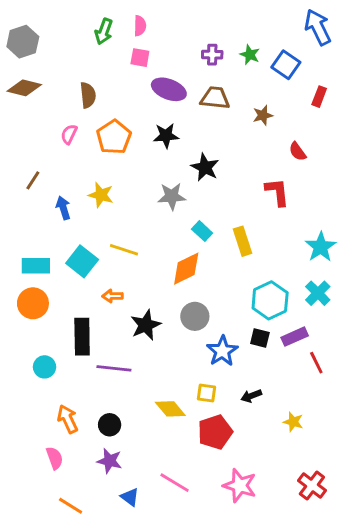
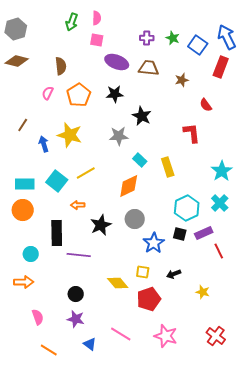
blue arrow: (318, 27) -> (227, 37), moved
red rectangle: (319, 97) -> (221, 67), size x1.5
yellow star: (101, 195) -> (70, 135), size x1.4
yellow line: (124, 250) -> (86, 173), turned -48
orange arrow: (68, 419) -> (24, 282), moved, turned 114

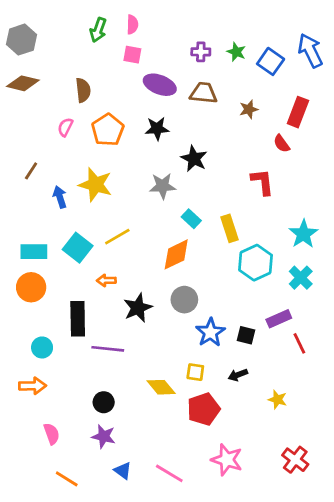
red rectangle: (221, 67) -> (298, 112), moved
cyan hexagon: (187, 208) -> (256, 263), moved
black square: (180, 234) -> (246, 335), moved
pink line: (121, 334) -> (169, 473), moved

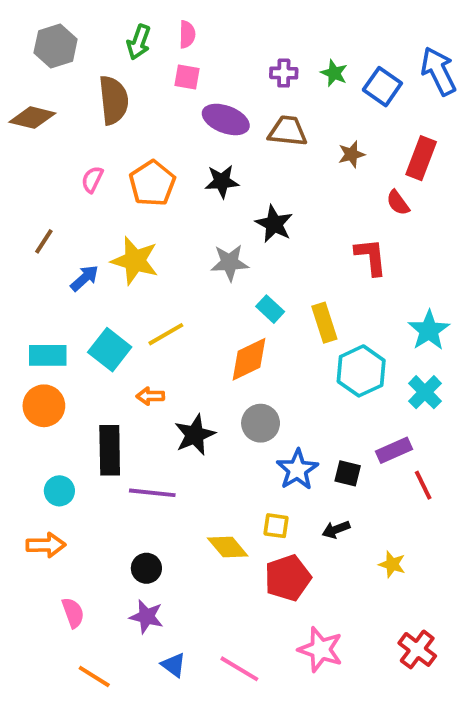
gray hexagon: (22, 40) -> (56, 46), moved
brown semicircle: (83, 90) -> (114, 100), moved, size x1.4
blue arrow: (60, 197) -> (85, 278), turned 65

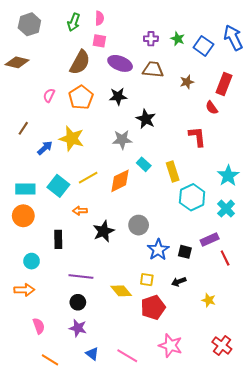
brown semicircle: (114, 100) -> (80, 62), moved, turned 35
orange diamond: (249, 359) -> (120, 181), moved
black rectangle: (110, 450) -> (58, 239), size x0.7
purple line: (152, 493) -> (81, 277), moved

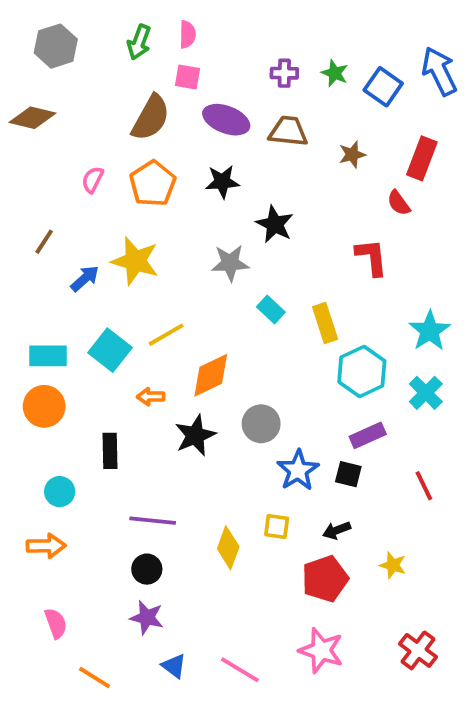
orange diamond: (120, 181) -> (211, 375), moved
purple rectangle: (210, 239) -> (368, 435), moved
yellow diamond: (121, 291) -> (228, 548), turned 60
red pentagon: (153, 307) -> (325, 579), moved
pink semicircle: (39, 326) -> (56, 623), moved

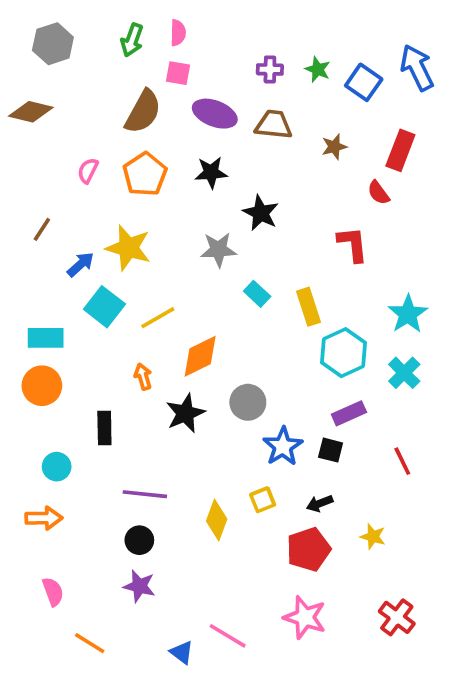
cyan square: (110, 350) -> (104, 307), moved
orange arrow: (151, 397) -> (143, 377), turned 75
yellow square: (277, 526) -> (263, 500), turned -30
blue triangle: (174, 666) -> (182, 652), moved

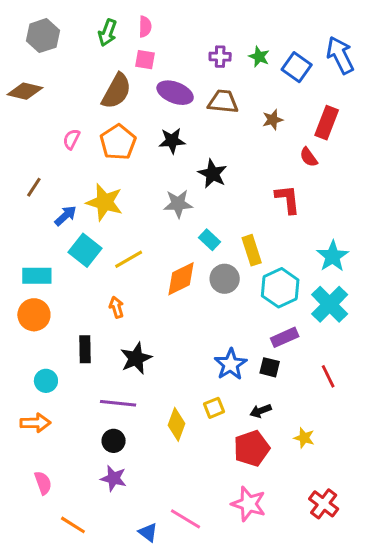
orange diamond: (200, 356) -> (181, 279), moved
cyan cross: (404, 373) -> (330, 304), size x1.4
gray circle: (248, 402) -> (225, 279), moved
black star: (185, 413) -> (136, 358), moved

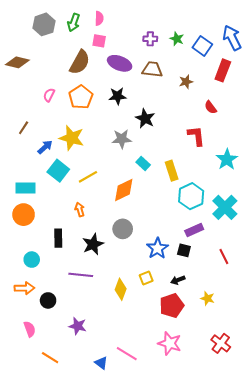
gray hexagon: (43, 36) -> (44, 24), moved
red rectangle: (327, 123) -> (223, 70), moved
cyan star: (333, 256) -> (227, 159), moved
gray circle: (225, 279) -> (123, 229), moved
black circle: (114, 441) -> (48, 300), moved

